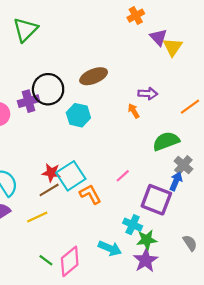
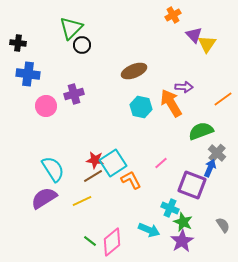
black circle: (48, 89) -> (82, 45), moved, size x0.6
orange arrow: (134, 111) -> (171, 103), size x2.0
cyan hexagon: (78, 115) -> (141, 107), moved
green star: (147, 240) -> (183, 222), turned 30

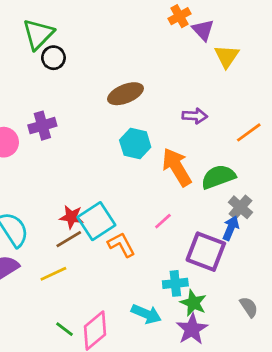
purple triangle: (194, 35) -> (203, 30), moved
orange arrow: (171, 103) -> (177, 167), moved
cyan cross: (170, 208) -> (175, 283), turned -30

